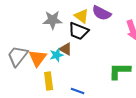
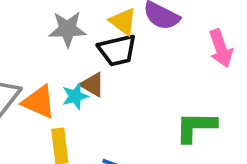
black trapezoid: (79, 31) -> (117, 50), turned -35
orange triangle: (38, 58) -> (39, 102), turned -42

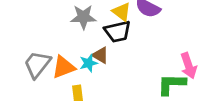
pink arrow: (221, 48) -> (189, 66), moved
orange triangle: (39, 102) -> (64, 67), turned -45

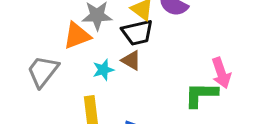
brown triangle: (100, 55) -> (131, 60), moved
orange triangle: (64, 67) -> (77, 36), moved

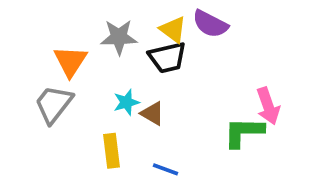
orange triangle: (77, 36) -> (70, 61), moved, turned -36
brown triangle: (131, 60) -> (152, 113), moved

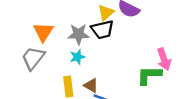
yellow triangle: (173, 30) -> (106, 13), turned 42
gray star: (119, 37) -> (79, 34), moved
brown triangle: (152, 113) -> (91, 85), moved

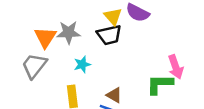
yellow triangle: (106, 13) -> (113, 16), turned -30
gray star: (79, 34) -> (69, 32), moved
brown triangle: (91, 85) -> (114, 95), moved

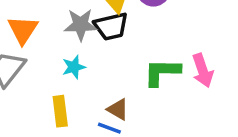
gray star: (69, 32) -> (81, 25), moved
green L-shape: (160, 84) -> (162, 72), moved

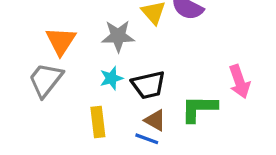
black trapezoid: (111, 26) -> (148, 85), moved
green L-shape: (162, 72) -> (199, 109), moved

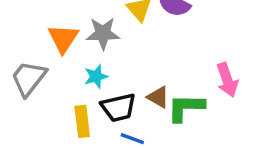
orange triangle: (61, 41) -> (63, 38), moved
black trapezoid: (148, 85) -> (118, 108), moved
brown triangle: (155, 120) -> (158, 97), moved

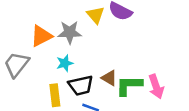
orange triangle: (63, 38) -> (41, 36), turned 30
pink arrow: (227, 80) -> (156, 87), moved

